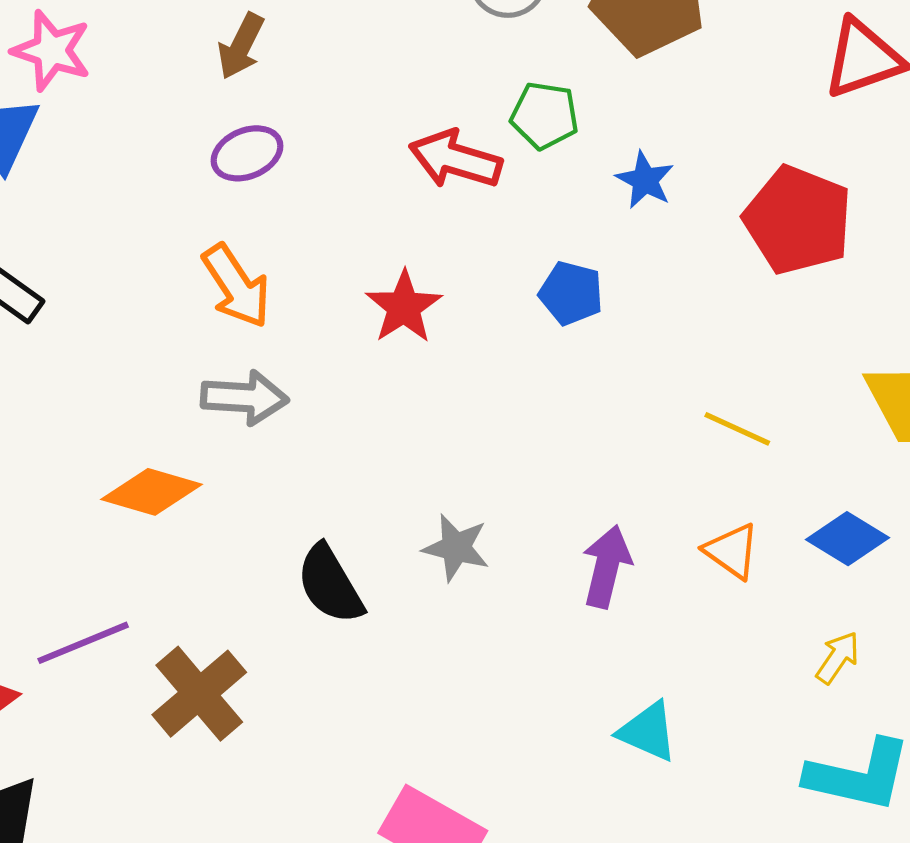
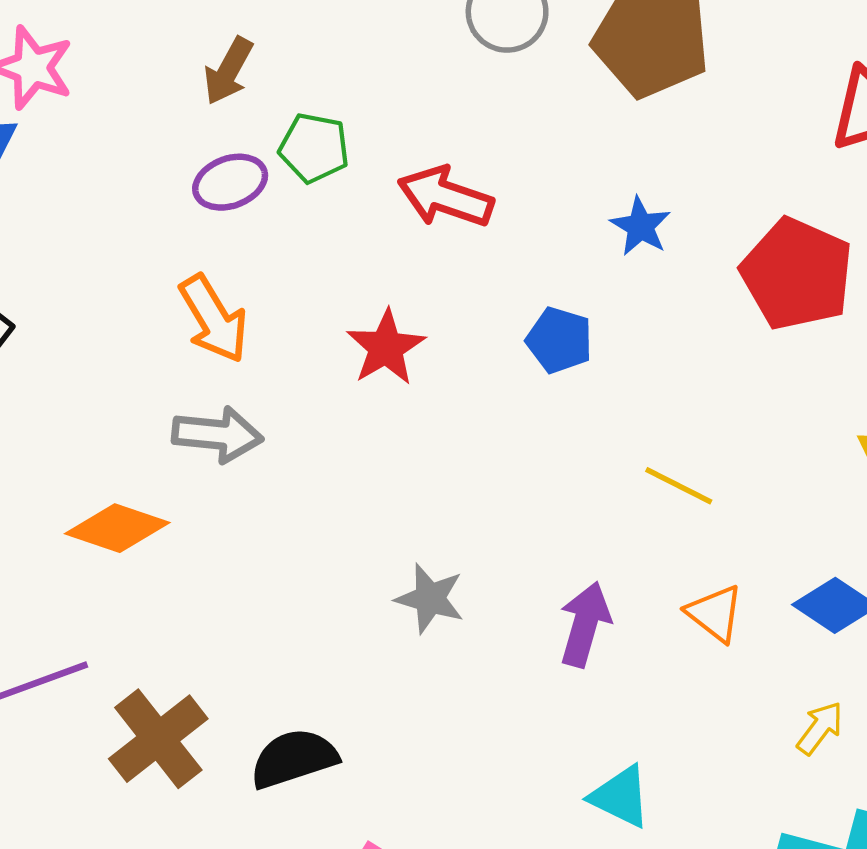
green pentagon: (545, 116) -> (314, 148), moved
yellow line: (737, 429) -> (679, 486), moved
black semicircle: (330, 584) -> (294, 758), moved, turned 100

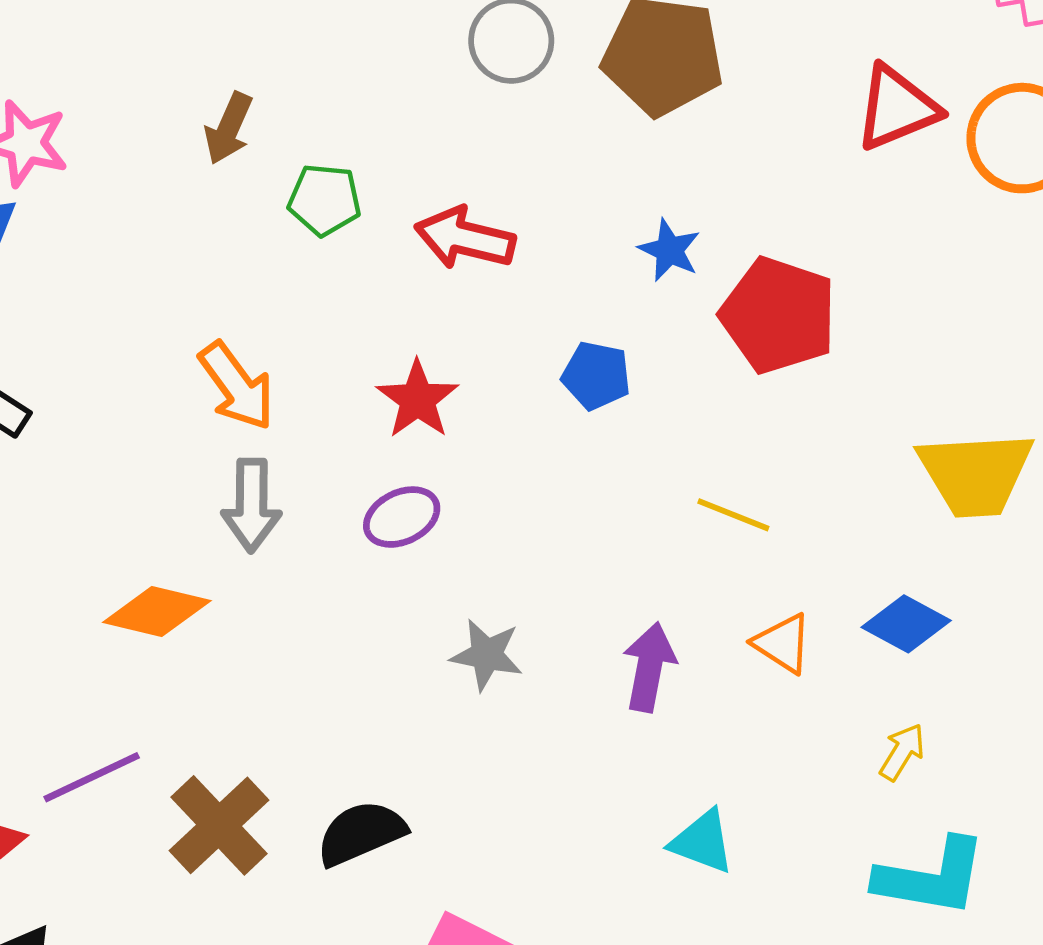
purple ellipse: (230, 182) -> (402, 517), moved
red pentagon: (797, 274) -> (778, 315), moved
gray arrow: (217, 435) -> (252, 505), turned 90

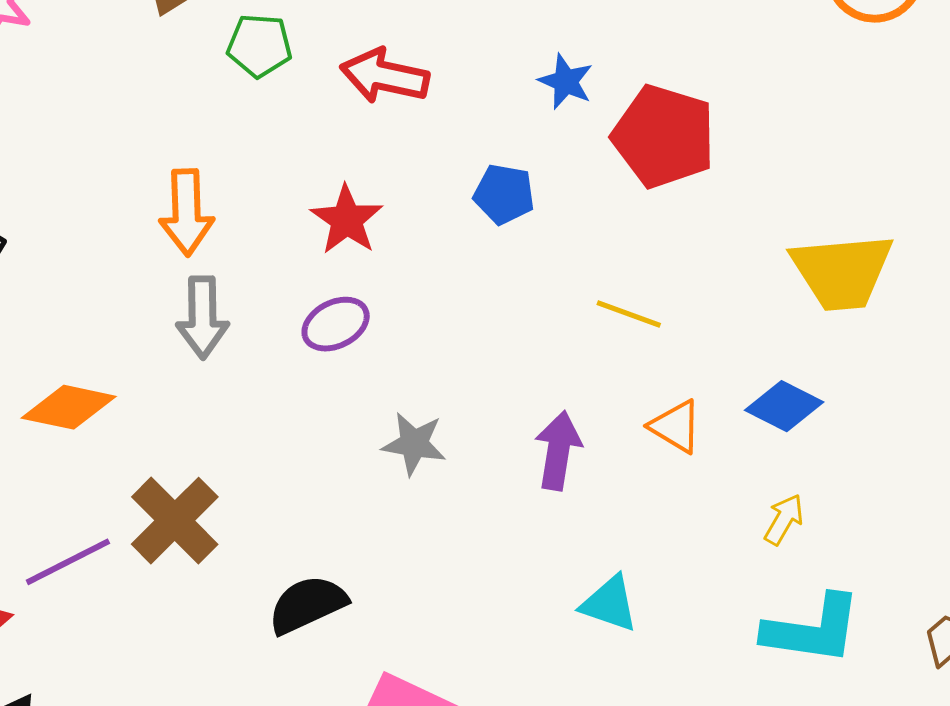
orange arrow: (237, 386) -> (186, 212), turned 36
orange diamond: (157, 612) -> (69, 407), moved
brown cross: (219, 825) -> (175, 521), moved

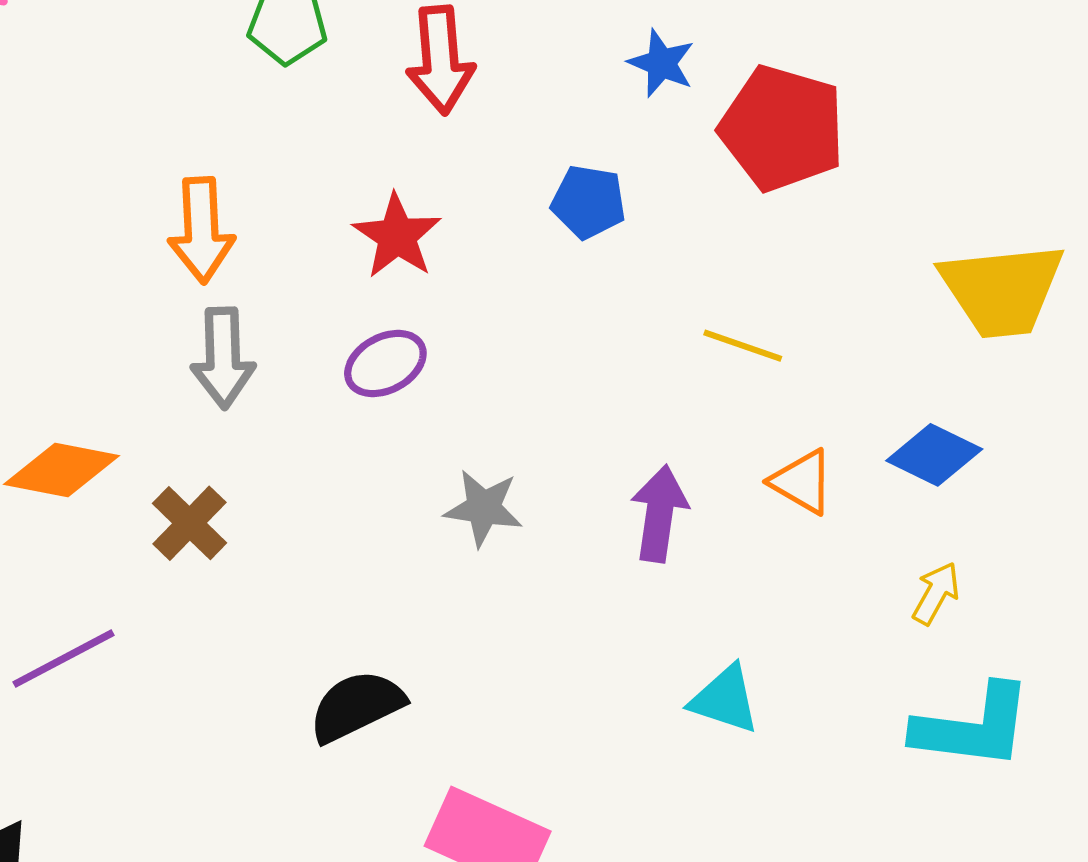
red arrow: (385, 76) -> (440, 60), turned -106
brown cross: (175, 521) -> (190, 523), moved, size x0.7

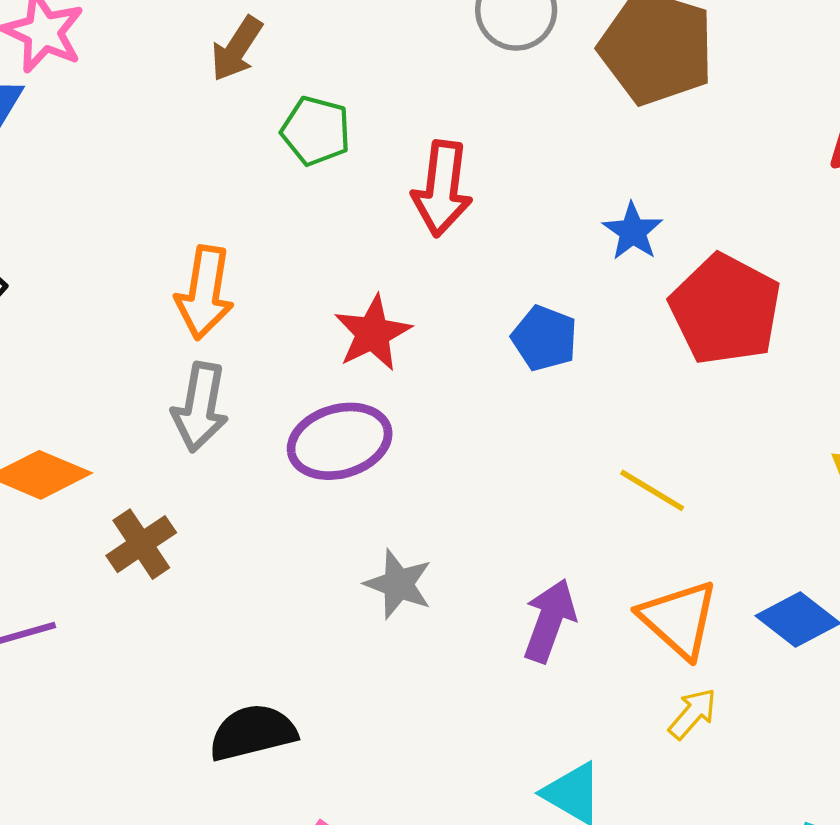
purple ellipse: (385, 364) -> (340, 441), size x1.4
orange triangle: (802, 482) -> (679, 619), size x1.4
yellow arrow: (936, 593) -> (693, 714), moved

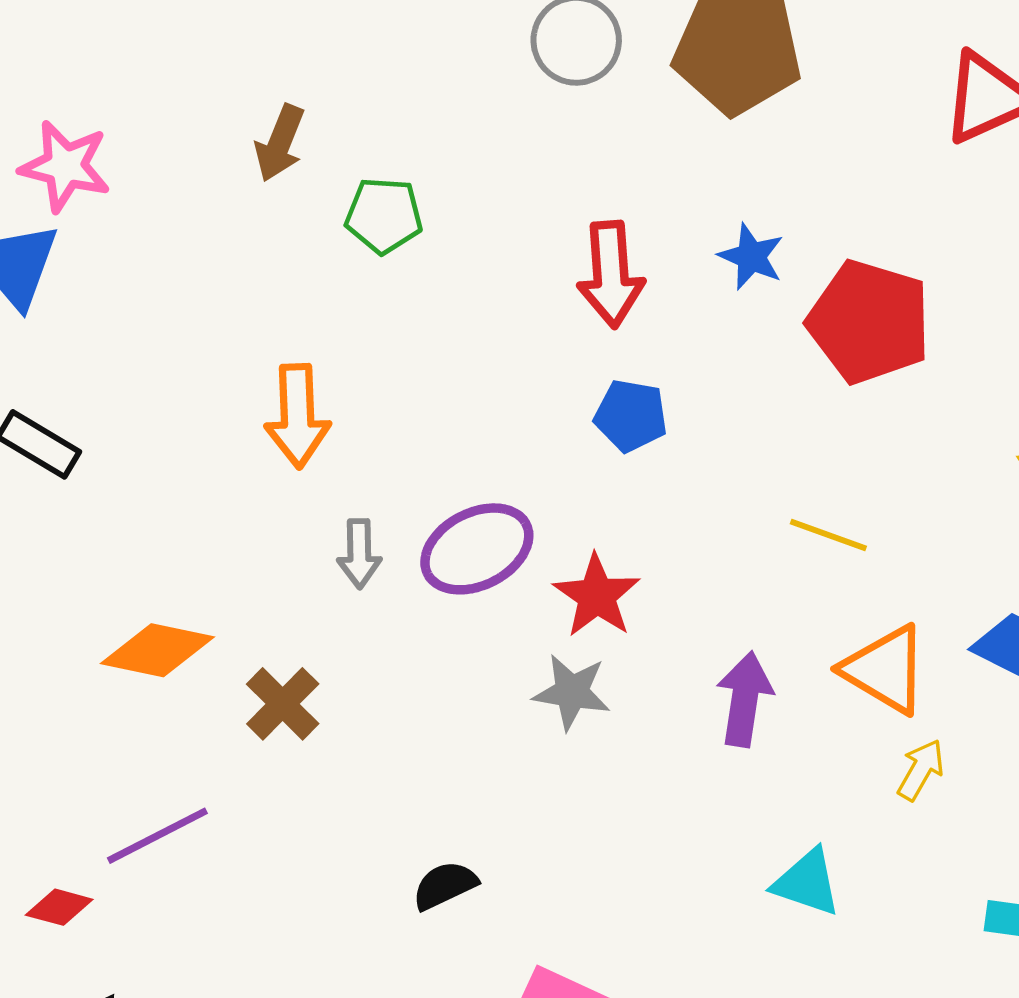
red arrow: (442, 189) -> (611, 274), moved
red star: (373, 333) -> (597, 596), moved
blue pentagon: (545, 338) -> (631, 416), moved
gray arrow: (200, 407) -> (359, 554), moved, size x0.7
black semicircle: (253, 732) -> (445, 885), size x0.7

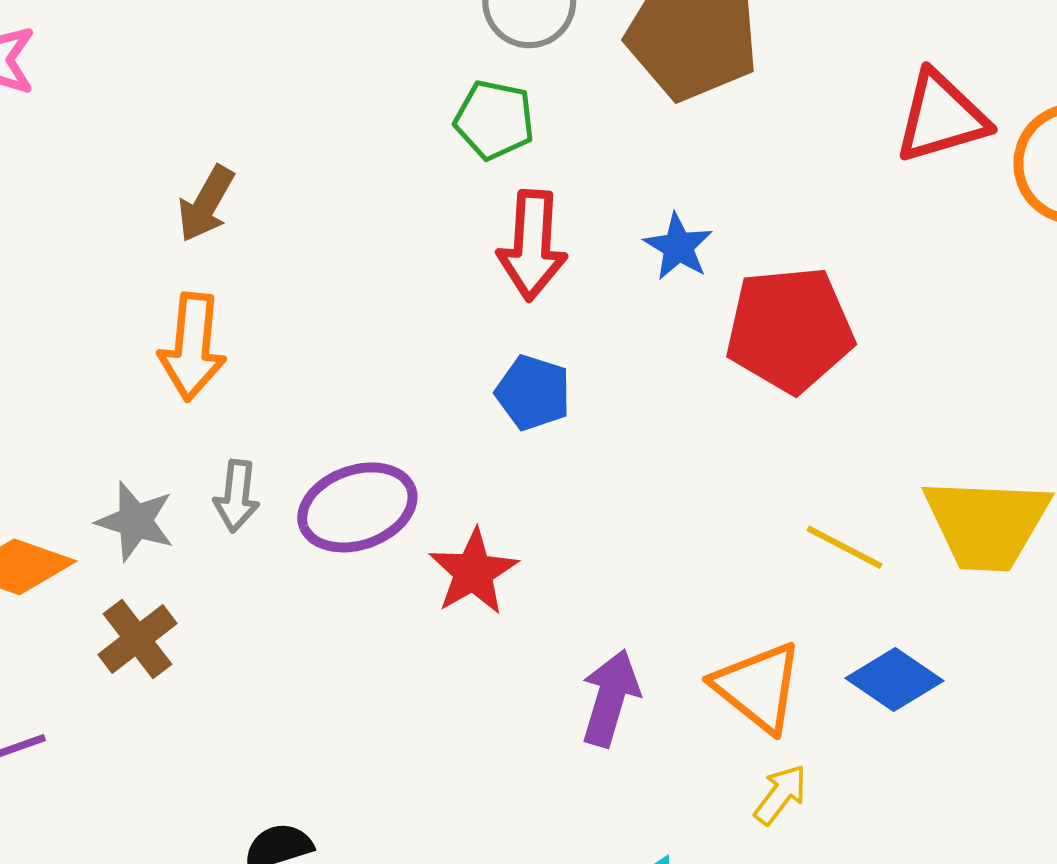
brown arrow: (280, 143) -> (206, 204), moved
green pentagon: (384, 215) -> (494, 120), moved
red pentagon: (869, 322) -> (790, 330), turned -30
yellow line: (828, 535) -> (845, 547), moved
gray star: (572, 692) -> (135, 521), moved

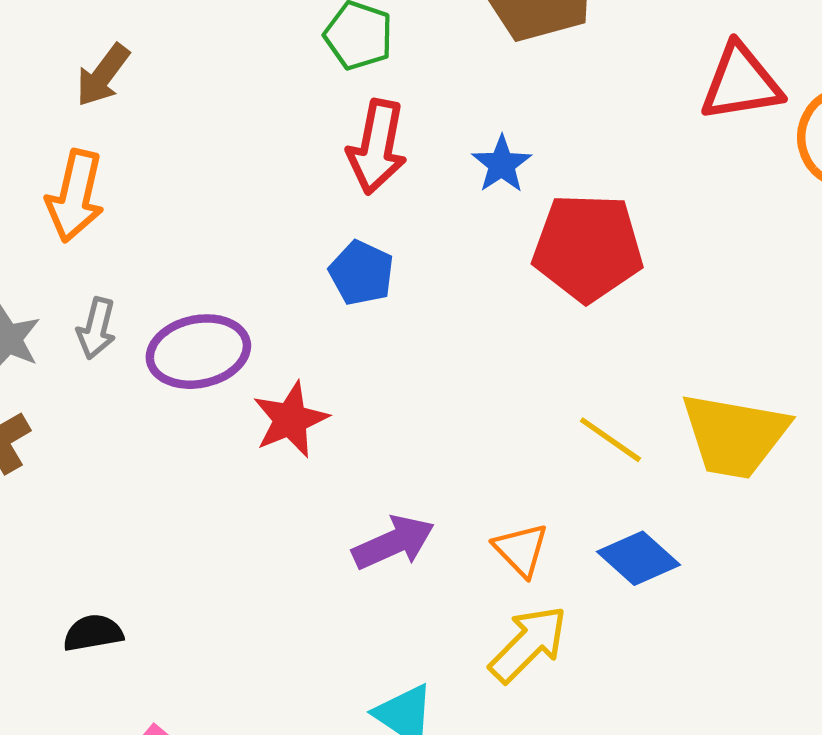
orange triangle: (758, 687) -> (521, 550), size x0.7
purple arrow: (610, 698) -> (393, 543), turned 42
yellow arrow: (781, 795) -> (528, 644), size x1.6

